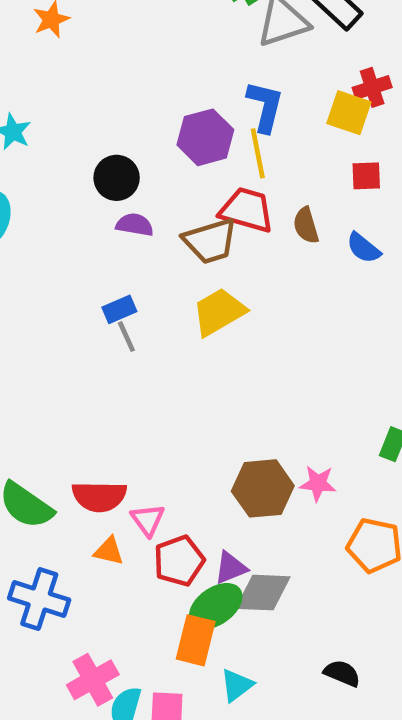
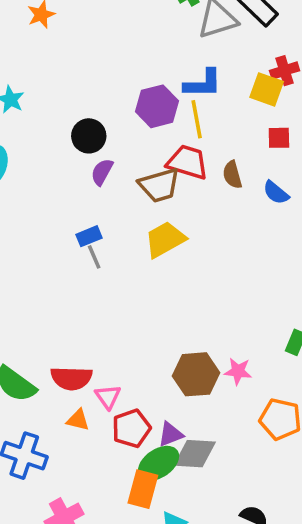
blue L-shape: (265, 106) -> (203, 84), turned 75
purple semicircle: (135, 225) -> (102, 172), turned -72

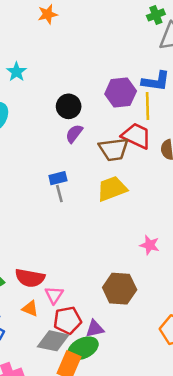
pink star: (238, 371) -> (150, 245), moved
gray diamond: (195, 454) -> (53, 341), moved

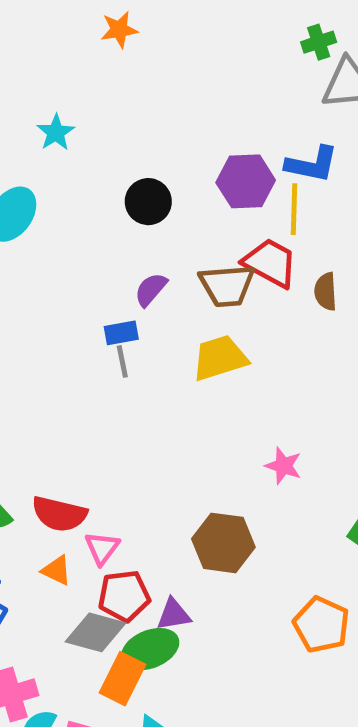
purple semicircle: (74, 134) -> (151, 289), moved

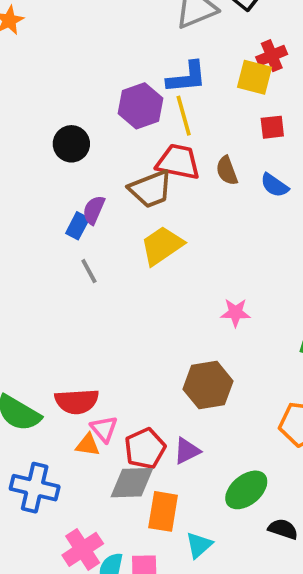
blue rectangle: (121, 333) -> (78, 226), moved, turned -35
pink triangle: (102, 548) -> (104, 429), moved
green ellipse: (150, 649) -> (246, 490), moved

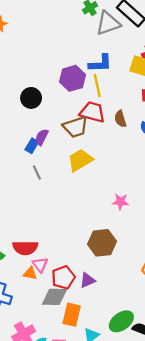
green ellipse: (246, 490) -> (121, 321), moved

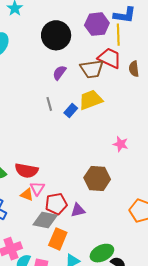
black circle: (31, 98) -> (56, 35), size x1.5
blue rectangle: (32, 146) -> (71, 111), moved

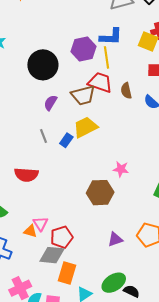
red semicircle: (27, 171) -> (26, 175), moved
brown hexagon: (97, 179) -> (100, 193), moved
purple triangle: (78, 210) -> (115, 239), moved

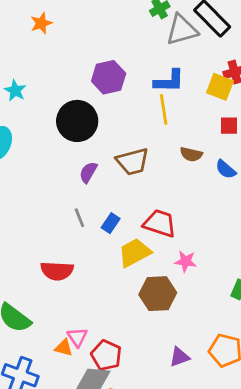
purple hexagon: (84, 49) -> (109, 77), moved
red trapezoid: (100, 82) -> (160, 223), moved
brown semicircle: (126, 91) -> (191, 154), turned -63
yellow trapezoid: (85, 127) -> (135, 253), moved
red pentagon: (62, 237) -> (106, 355), turned -30

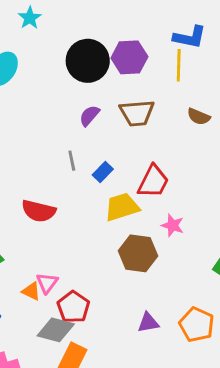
purple hexagon: (109, 77) -> (129, 57), moved
red trapezoid: (160, 223) -> (153, 182), turned 88

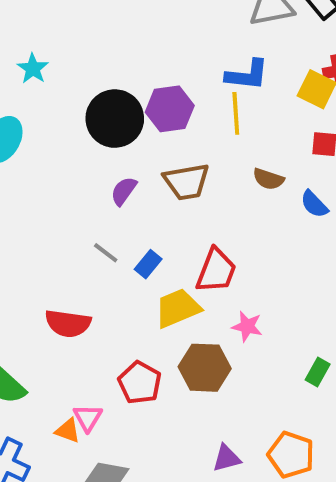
gray line: (72, 161) -> (106, 253), turned -36
red pentagon: (73, 307) -> (140, 383), moved

